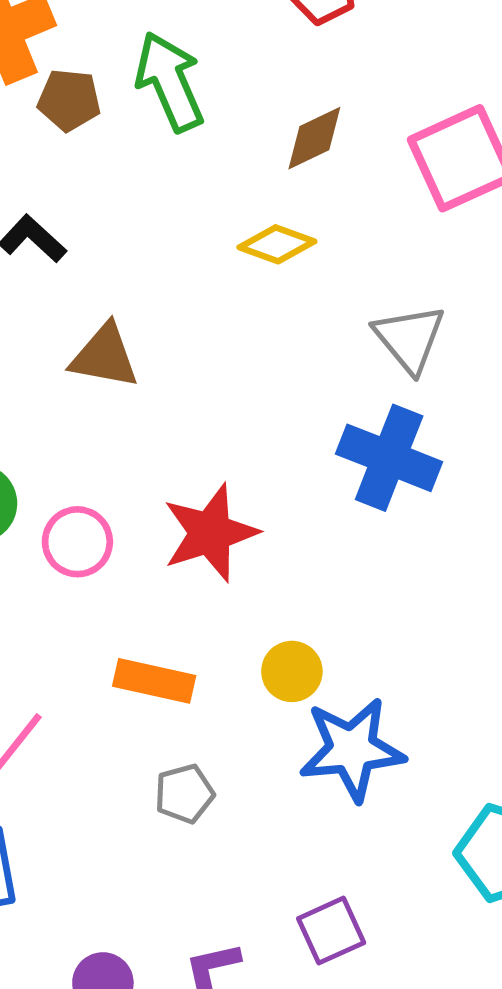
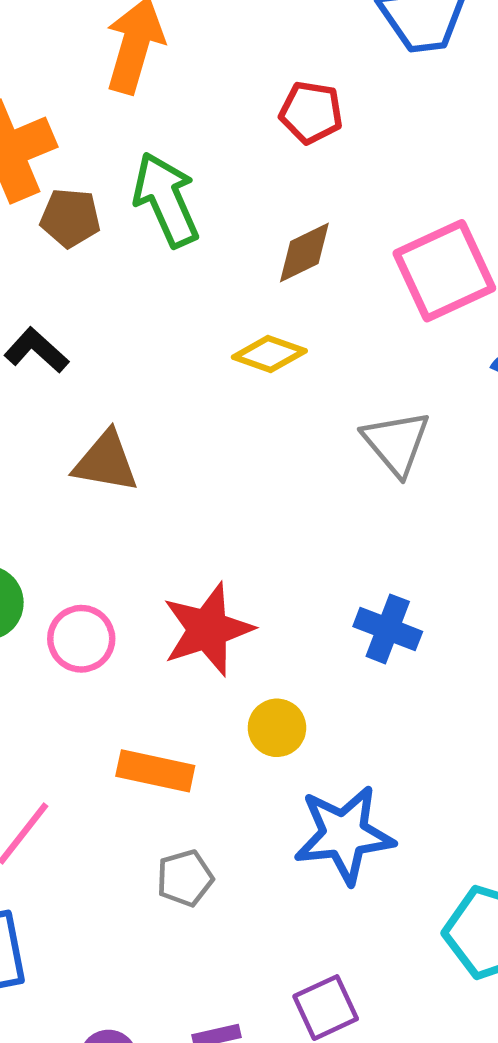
blue cross: (389, 458) -> (388, 629), moved, size x0.7
yellow circle: (292, 671) -> (277, 728), moved

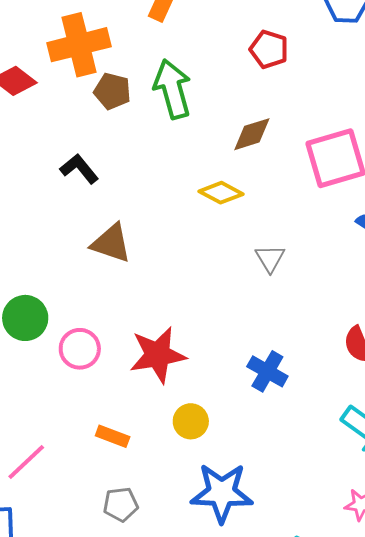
gray triangle: (396, 443) -> (270, 258), moved, size x0.7
orange rectangle: (155, 771) -> (113, 436), size x0.7

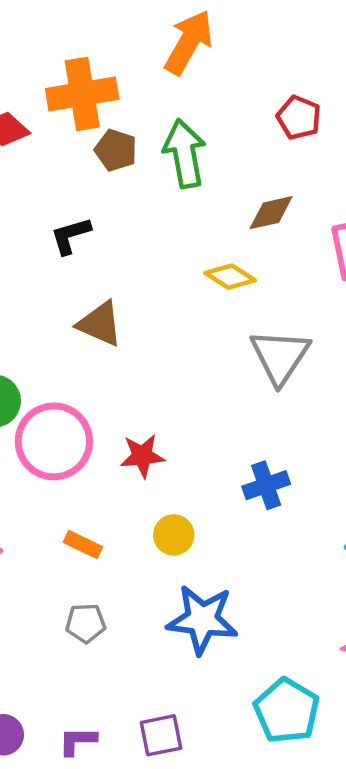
black L-shape: (79, 169) -> (71, 236), turned -72
gray triangle: (270, 258) -> (280, 356), size x1.8
pink circle: (80, 349) -> (54, 441), size x1.6
red star: (158, 355) -> (142, 456), size x0.7
blue cross: (267, 371) -> (266, 485), turned 36

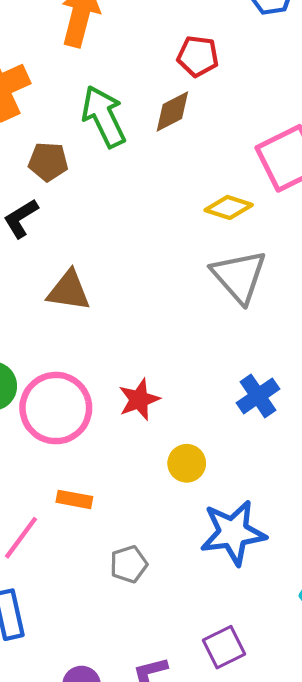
brown pentagon: (116, 150) -> (48, 162), moved
brown diamond: (271, 213) -> (172, 112), moved
yellow diamond: (230, 277) -> (229, 207), moved
orange rectangle: (83, 544) -> (74, 499), moved

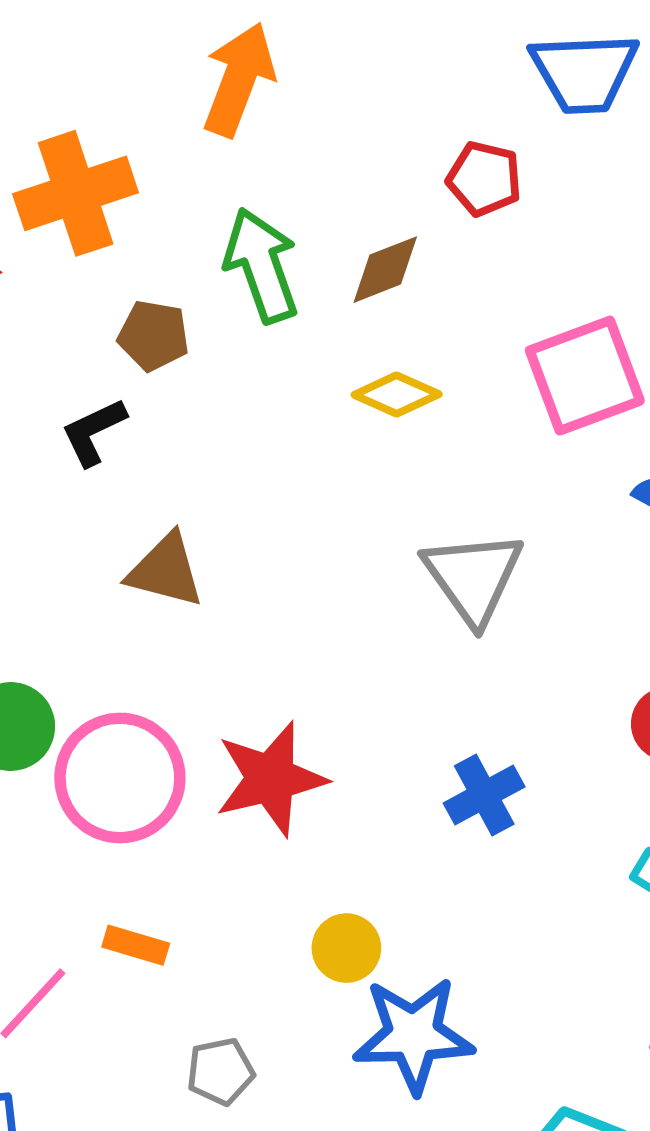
red pentagon: (198, 56) -> (484, 179), moved
yellow diamond: (229, 207) -> (397, 394), moved
red star: (139, 400) -> (271, 779), size x1.5
yellow circle: (187, 463) -> (346, 948), moved

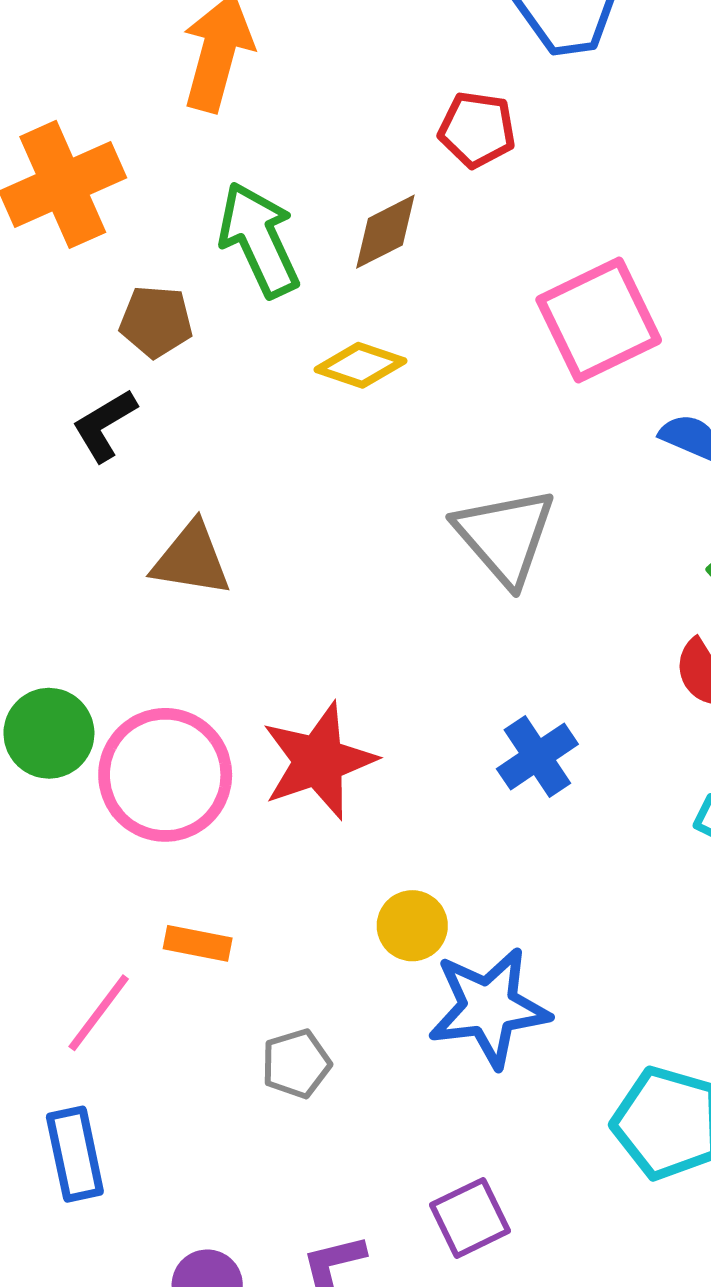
yellow diamond: (397, 394) -> (360, 365), moved

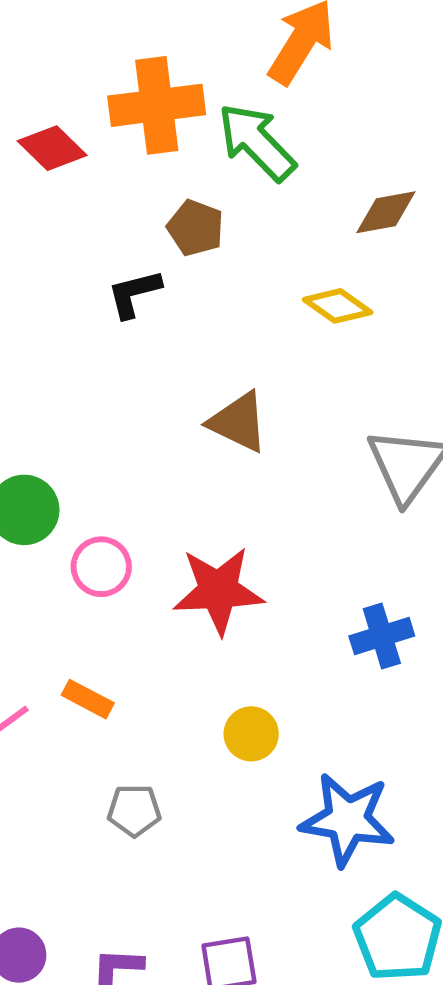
green arrow: (259, 240) -> (257, 142), moved, turned -36
brown triangle: (191, 559) -> (238, 422), moved
pink circle: (165, 775) -> (101, 567), size x0.6
blue star: (489, 1007) -> (347, 820), moved

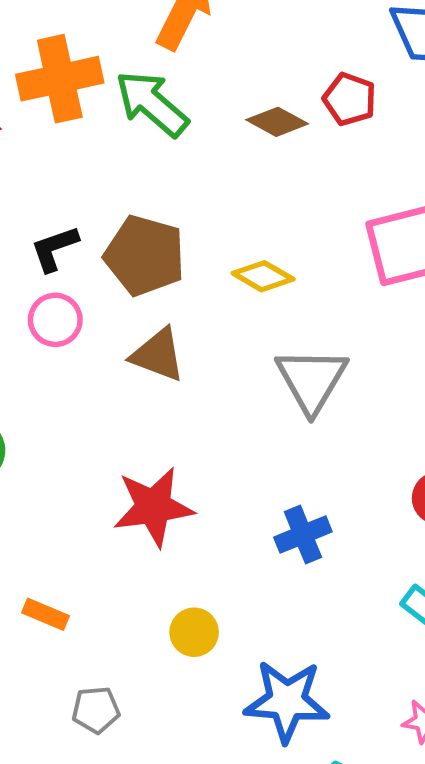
brown diamond: (386, 212) -> (277, 122), moved, turned 44
brown pentagon: (195, 228) -> (145, 255), moved, size x1.6
yellow diamond: (338, 306) -> (263, 276), moved
pink circle: (101, 567) -> (55, 320), moved

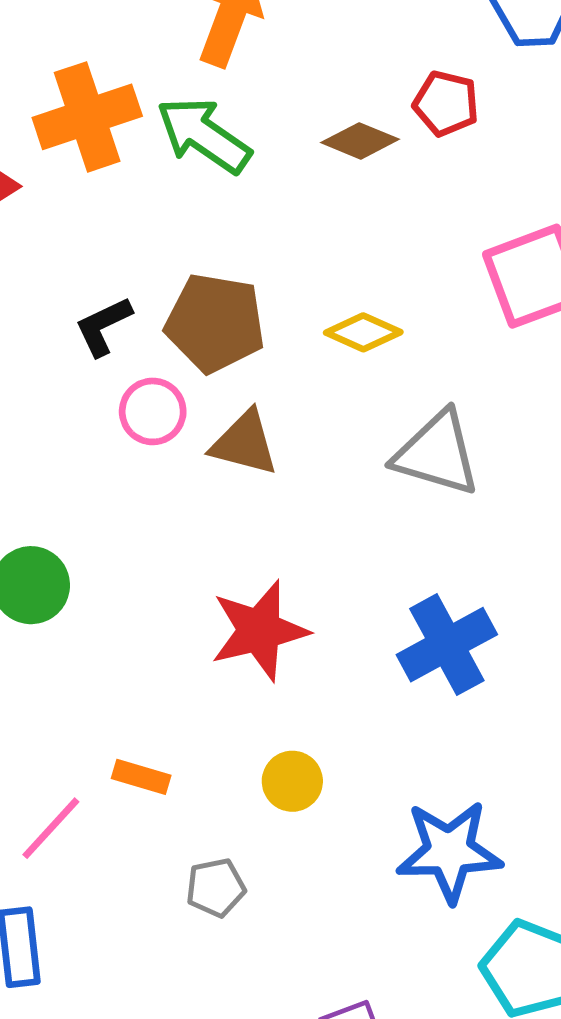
pink circle: (55, 320) -> (153, 411), moved
gray triangle: (312, 380) -> (437, 453), turned -38
blue cross: (303, 535) -> (447, 645), size x1.4
yellow circle: (194, 632) -> (292, 781), moved

